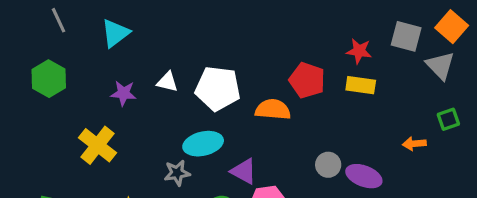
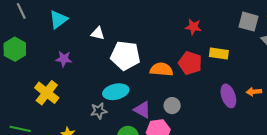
red star: (359, 51) -> (193, 27), moved
red pentagon: (307, 80) -> (190, 63), moved
white triangle: (167, 82) -> (98, 33), moved
gray circle: (328, 165) -> (172, 106), moved
purple ellipse: (364, 176) -> (228, 96), moved, turned 50

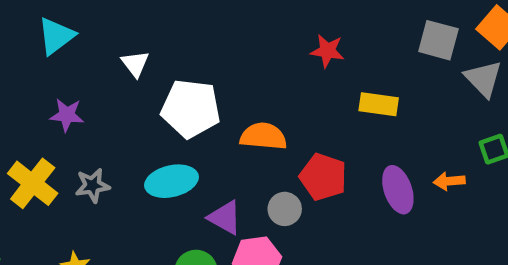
white triangle: (98, 33) -> (135, 64), turned 40
red pentagon: (190, 63) -> (323, 177), moved
gray star: (99, 111) -> (92, 185), moved

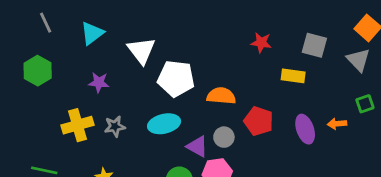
gray square: (438, 40) -> (314, 45), moved
white triangle: (135, 64) -> (141, 51), size x1.6
yellow cross: (33, 183) -> (78, 125), turned 36
gray circle: (285, 209) -> (224, 137), moved

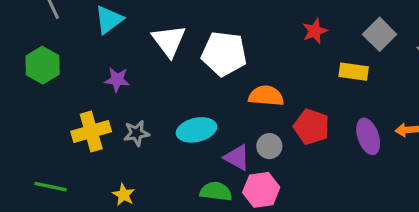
red star: (261, 43) -> (315, 31), turned -30
gray square: (314, 45) -> (380, 34), turned 30
white pentagon: (176, 79) -> (224, 54), moved

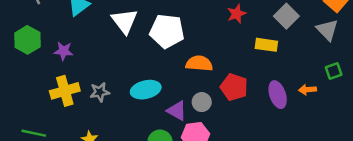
purple star: (117, 80) -> (64, 51), moved

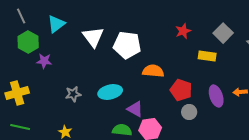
green hexagon: (27, 40) -> (28, 42), moved
yellow cross: (65, 91) -> (17, 93), moved
gray circle: (202, 102) -> (189, 112), moved

